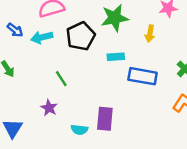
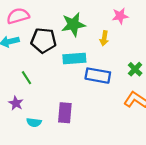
black pentagon: (81, 36) -> (44, 40), turned 30
cyan rectangle: (116, 57) -> (74, 59), size x1.5
cyan semicircle: (79, 130) -> (34, 122), moved

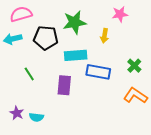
purple star: (16, 103) -> (17, 113), moved
purple rectangle: (65, 113) -> (64, 85), moved

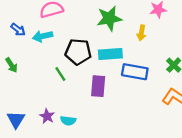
black pentagon: (46, 38) -> (78, 52), moved

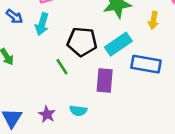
cyan arrow: (43, 36) -> (42, 24), turned -60
cyan rectangle: (110, 54) -> (118, 44), turned -30
cyan semicircle: (68, 121) -> (78, 111), moved

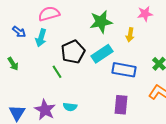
black pentagon: (82, 42) -> (73, 52), turned -30
purple rectangle: (105, 80) -> (121, 105), moved
purple star: (47, 114) -> (45, 110), size x1.5

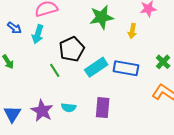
cyan rectangle: (102, 54) -> (96, 67), moved
purple rectangle: (121, 105) -> (103, 108), moved

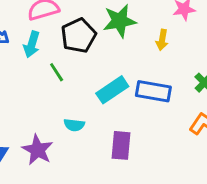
black pentagon: (72, 49) -> (79, 36), moved
green line: (55, 70) -> (57, 72), moved
cyan semicircle: (69, 108) -> (74, 125), moved

